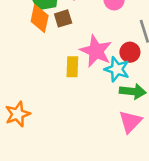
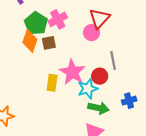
cyan star: (117, 69) -> (88, 89), turned 30

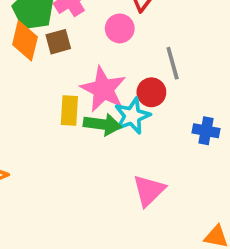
pink circle: (92, 33) -> (120, 28), moved
blue cross: (129, 101) -> (206, 131), turned 32
green arrow: (98, 108) -> (102, 124), moved

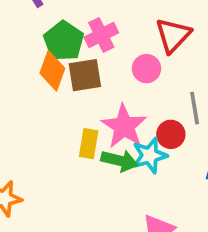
brown square: (58, 42) -> (85, 75), size x1.4

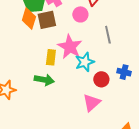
red circle: (171, 134) -> (101, 79), moved
green arrow: (119, 161) -> (44, 80), moved

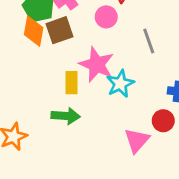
red circle: (101, 79) -> (163, 121), moved

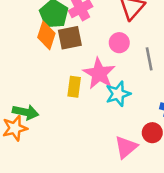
pink circle: (106, 17) -> (119, 43), moved
green arrow: (66, 116) -> (26, 112), moved

